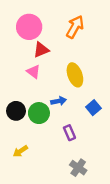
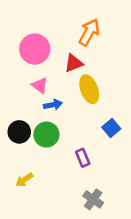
pink circle: (29, 27) -> (35, 49), moved
red triangle: (41, 50) -> (74, 63), moved
blue arrow: (59, 101) -> (53, 105), moved

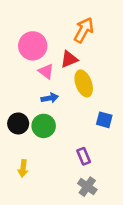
pink triangle: (40, 85) -> (46, 71), moved
blue square: (111, 128) -> (104, 120), turned -35
purple rectangle: (83, 158) -> (84, 156), moved
yellow arrow: (24, 180) -> (23, 168), turned -49

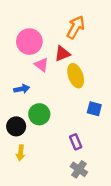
blue arrow: (50, 98) -> (22, 89), moved
black circle: (18, 123) -> (16, 126), moved

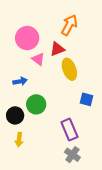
purple rectangle: (76, 142) -> (69, 130), size x1.5

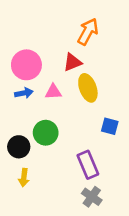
pink circle: (27, 38) -> (26, 65), moved
pink triangle: (38, 59) -> (53, 92), moved, turned -40
blue arrow: (20, 81) -> (24, 93), moved

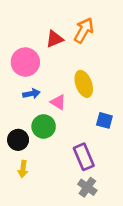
red triangle: (73, 62) -> (55, 39), moved
pink triangle: (53, 92) -> (58, 102), moved, turned 35
blue arrow: (24, 93) -> (31, 94), moved

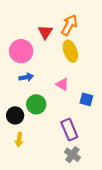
red triangle: (55, 39) -> (45, 32), turned -35
yellow ellipse: (84, 84) -> (70, 51), moved
pink triangle: (58, 102) -> (62, 84), moved

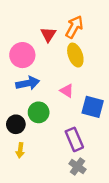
blue arrow: (26, 77) -> (28, 83), size x1.5
blue square: (86, 99) -> (93, 107), size x1.5

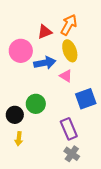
red triangle: (48, 34) -> (45, 32), turned 35
blue arrow: (28, 83) -> (45, 63), moved
pink triangle: (67, 91) -> (66, 76), moved
blue square: (93, 107) -> (86, 99), turned -35

